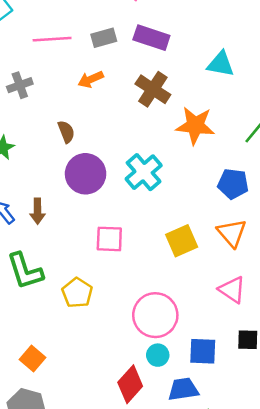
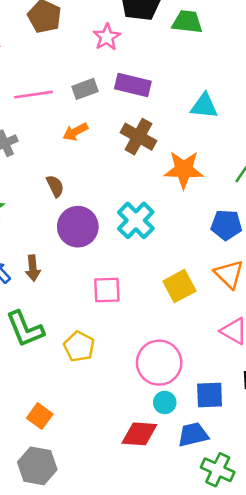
red diamond: (130, 384) -> (139, 434), turned 57

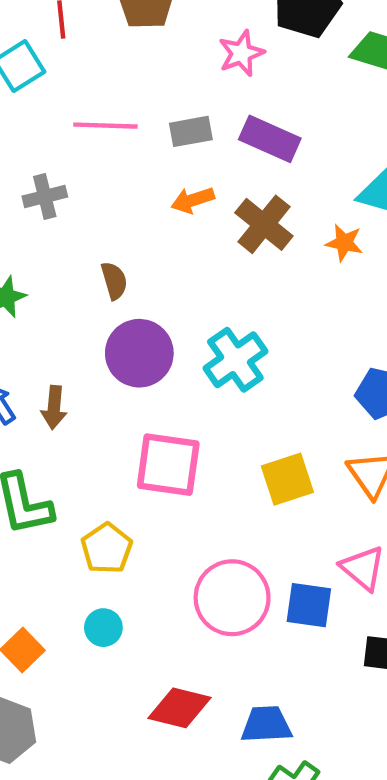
orange arrow: (75, 132) -> (193, 200), moved
orange star: (184, 170) -> (344, 243), moved, size x0.6
pink square: (107, 290) -> (168, 465), size x1.4
blue square: (210, 395) -> (309, 605), moved
cyan circle: (165, 402) -> (103, 628), moved

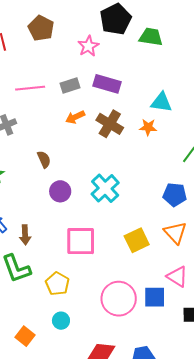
purple circle: (139, 353) -> (60, 191), size x0.7
brown arrow: (54, 407) -> (25, 235), moved

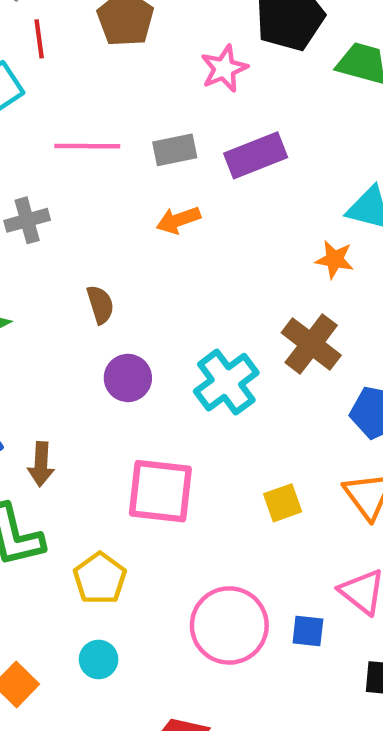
purple rectangle: (107, 84) -> (256, 155), turned -44
brown cross: (110, 124) -> (311, 344), moved
yellow square: (137, 240) -> (283, 503), size x0.7
blue square: (155, 297) -> (308, 631), size x0.7

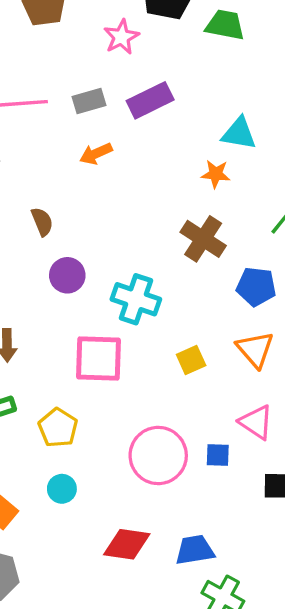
cyan cross: (226, 382) -> (136, 299), moved, turned -30

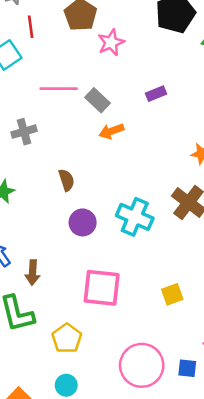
pink star: (121, 37) -> (111, 42), moved
purple rectangle: (150, 100) -> (156, 94), size x0.6
gray rectangle: (89, 101) -> (97, 100), moved, turned 55
cyan cross: (136, 299) -> (135, 217), moved

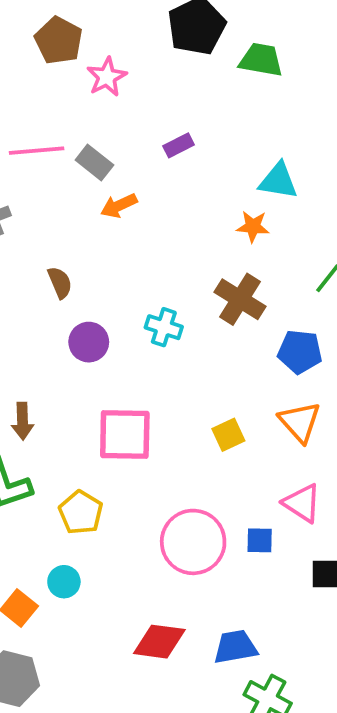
cyan cross: (135, 217) -> (164, 327), size x0.7
cyan circle: (66, 385) -> (64, 582), moved

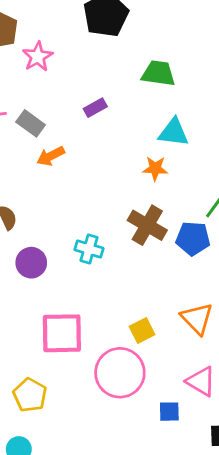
green trapezoid: (261, 60) -> (158, 73), moved
blue pentagon: (300, 352) -> (193, 238), moved
pink circle: (193, 542) -> (120, 373), moved

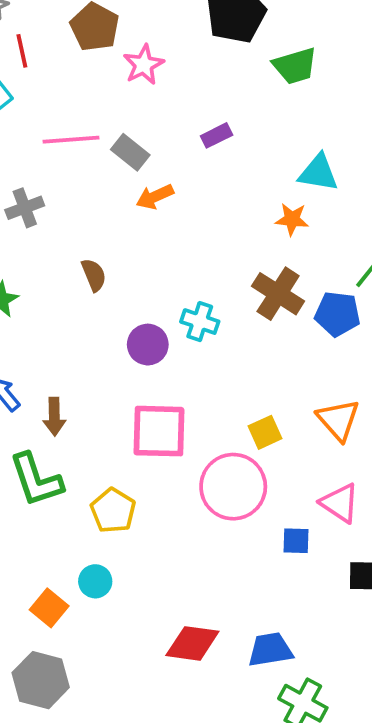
green trapezoid: (158, 73) -> (295, 66), moved, turned 153
purple circle: (31, 263) -> (148, 345), moved

